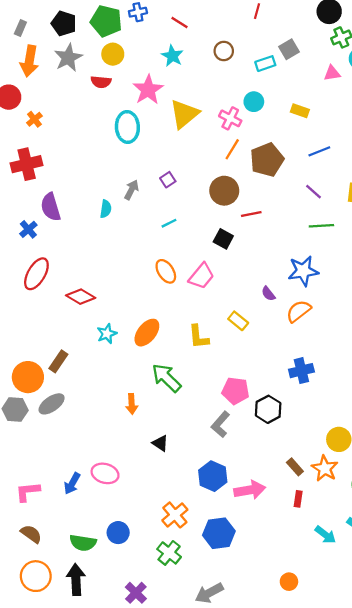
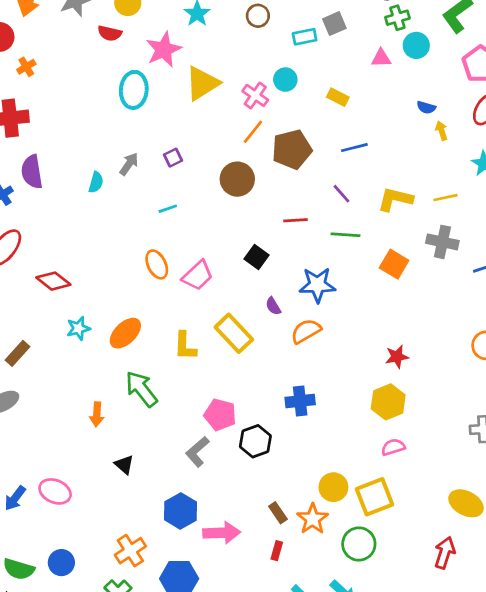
red line: (251, 214) -> (295, 220), moved
black square: (223, 239) -> (256, 257), moved
yellow rectangle: (238, 321) -> (234, 333), size x1.6

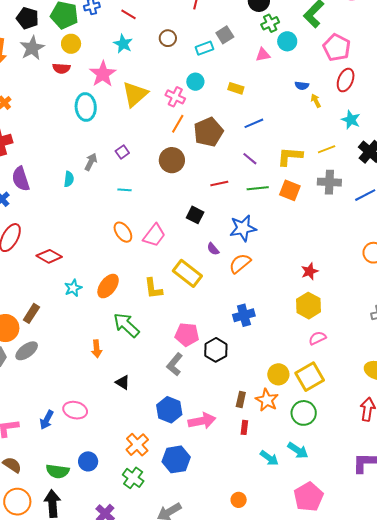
cyan line: (168, 209) -> (125, 190), turned 32
orange square: (394, 264) -> (290, 190), moved
brown rectangle: (278, 513) -> (241, 400), turned 56

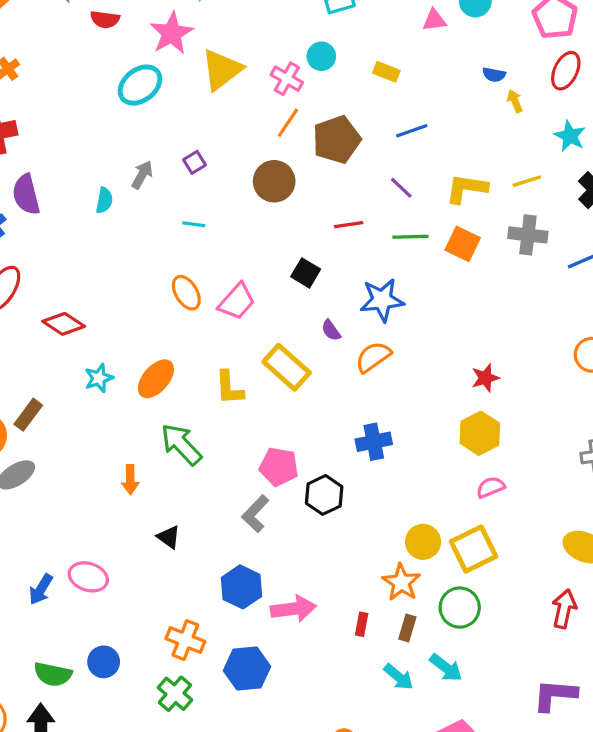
cyan ellipse: (86, 107) -> (140, 85), turned 52
brown rectangle: (241, 400) -> (407, 628), moved
orange cross: (137, 445) -> (185, 640), turned -30

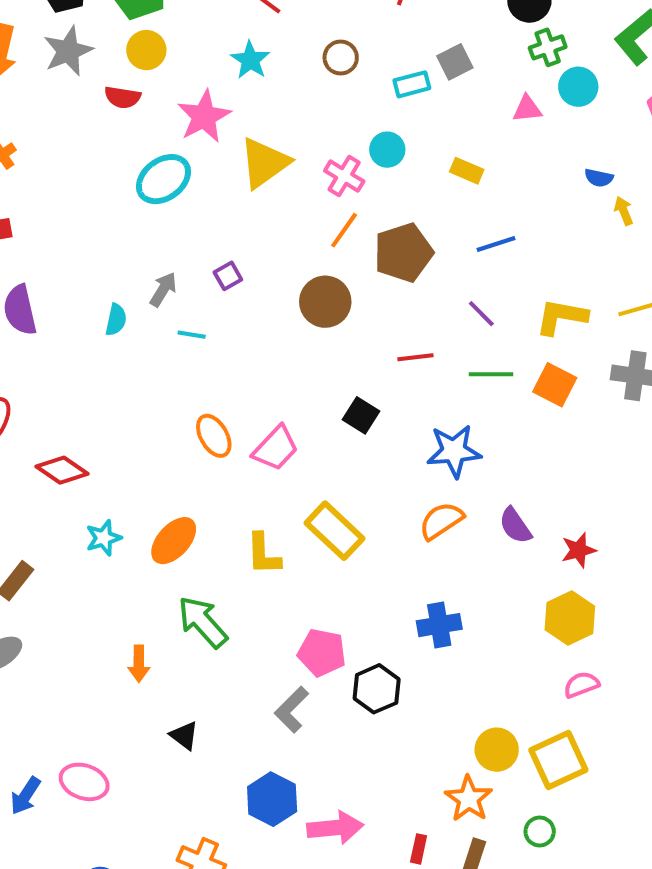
cyan line: (194, 224) -> (192, 335), moved
purple semicircle: (331, 330) -> (515, 526), moved, size x1.4
green circle: (460, 608) -> (540, 832), size x0.6

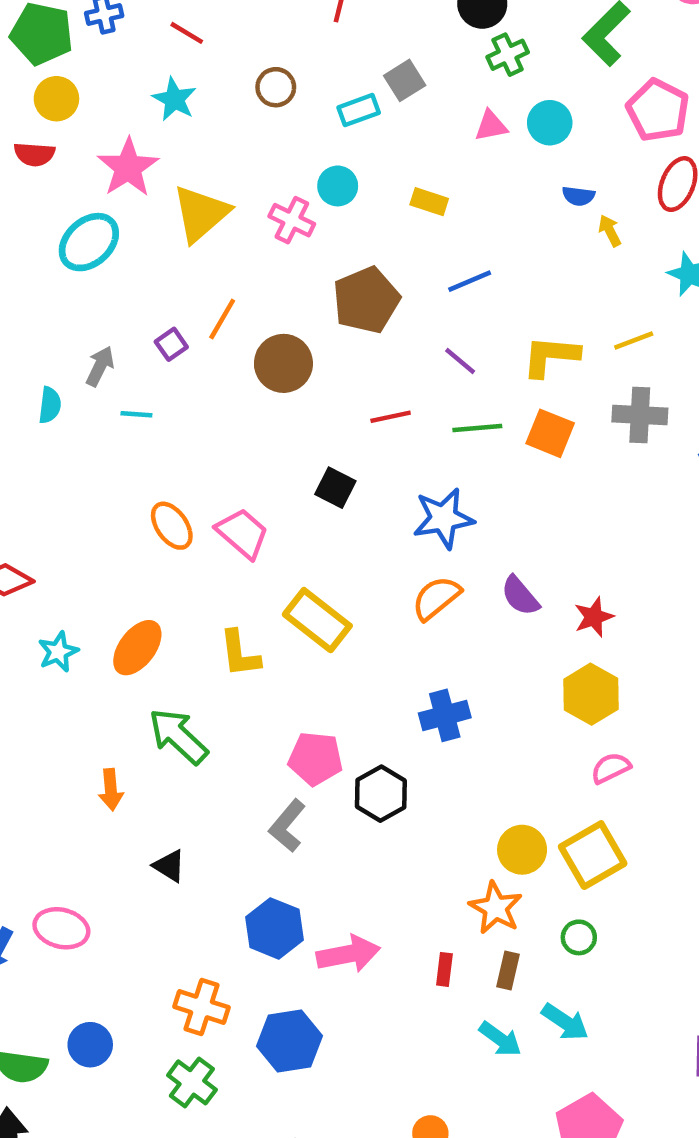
cyan circle: (578, 87) -> (550, 123), moved
orange line: (344, 230) -> (222, 319), moved
pink trapezoid: (275, 448) -> (242, 533), turned -87

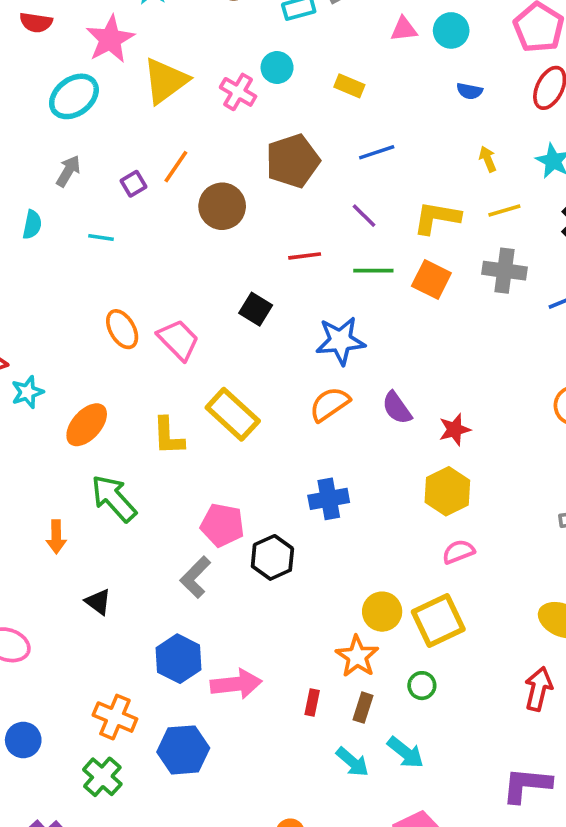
yellow arrow: (610, 231) -> (488, 159), moved
gray arrow: (100, 366) -> (68, 171), moved
cyan star: (58, 652) -> (27, 392), moved

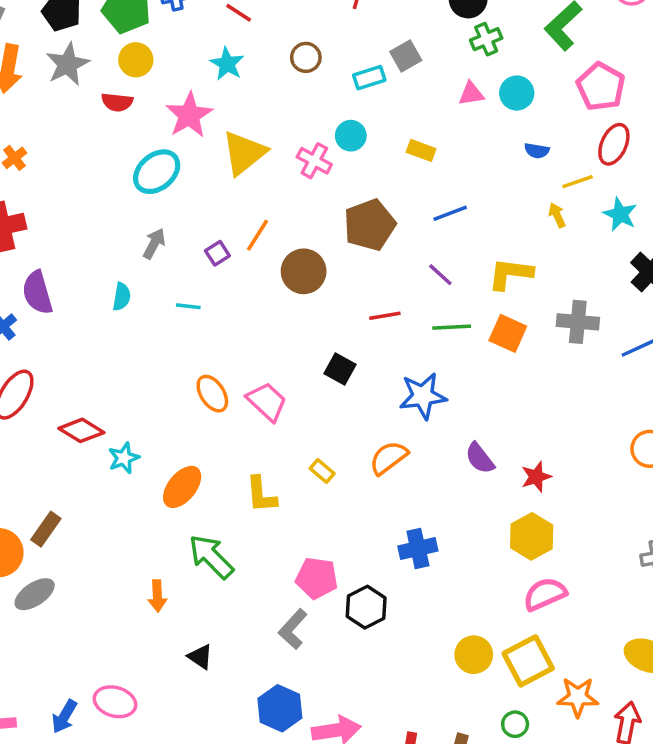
yellow line: (504, 210) -> (578, 182), moved
orange semicircle: (330, 404) -> (389, 458), moved
yellow rectangle: (233, 414) -> (322, 471), size x0.5
pink semicircle: (458, 552) -> (545, 594), size x1.4
orange star: (357, 656) -> (578, 697), moved, turned -30

